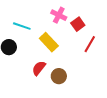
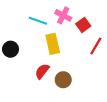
cyan line: (22, 26) -> (38, 21), moved
yellow rectangle: (49, 42) -> (53, 44), turned 30

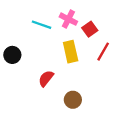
yellow rectangle: (53, 44) -> (71, 52), moved
brown circle: (63, 80) -> (73, 100), moved

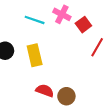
yellow rectangle: (71, 52) -> (35, 55), moved
red semicircle: (46, 78) -> (45, 91), moved, turned 72

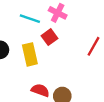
red square: (83, 25) -> (50, 37), moved

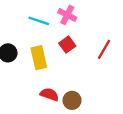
red square: (50, 37) -> (67, 45), moved

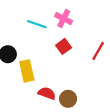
yellow rectangle: (39, 58) -> (27, 71), moved

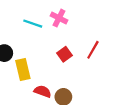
red square: (64, 46) -> (64, 54), moved

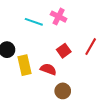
red semicircle: (43, 91) -> (48, 69), moved

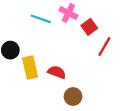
red square: (64, 51) -> (89, 27), moved

